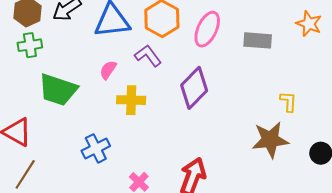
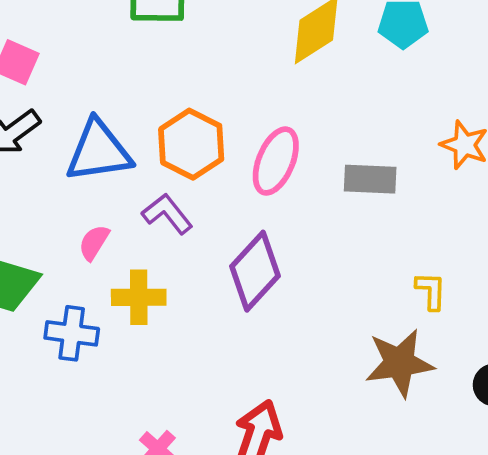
blue cross: (96, 148) -> (72, 333), moved, turned 36

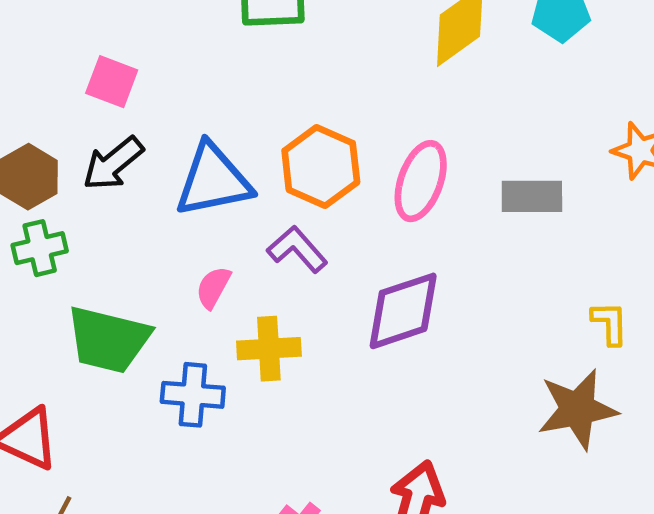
purple diamond: (255, 271) -> (403, 311), turned 32

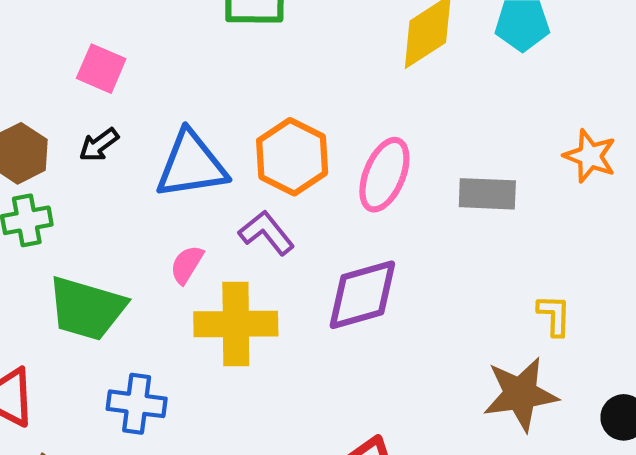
black arrow: (113, 163) -> (99, 145), size x0.7
yellow cross: (269, 349) -> (236, 324), size x1.4
blue cross: (193, 395) -> (137, 404), moved

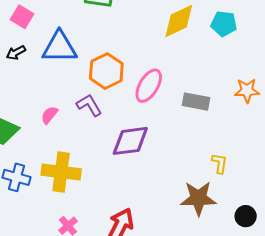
orange star: (590, 156) -> (247, 90), turned -30
blue triangle: (191, 165) -> (59, 47), moved
yellow cross: (236, 324) -> (61, 172), moved

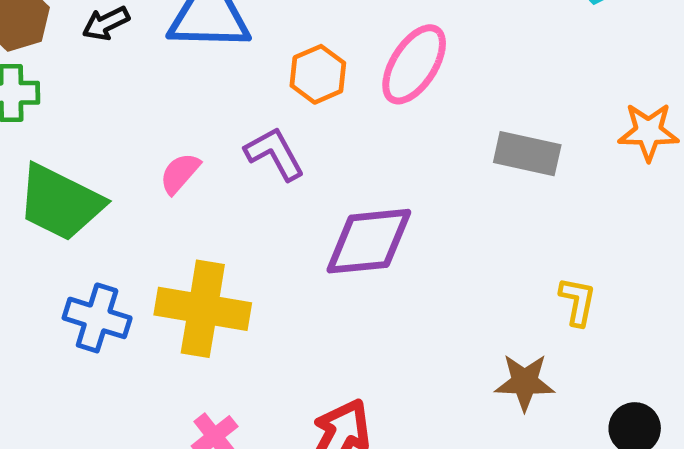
orange hexagon: (106, 71) -> (318, 74), size x0.7
pink ellipse: (149, 86) -> (414, 64), moved
brown star: (198, 198) -> (525, 382), size x0.7

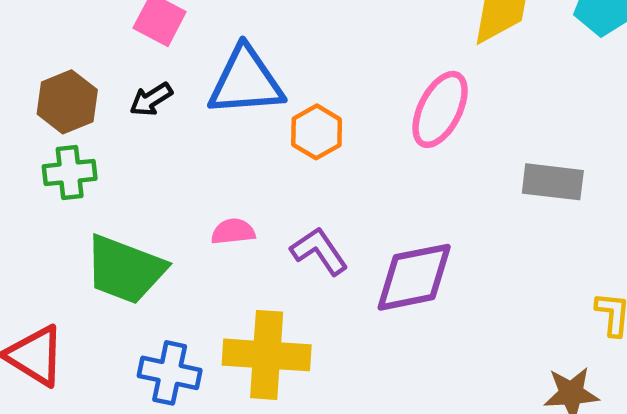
orange hexagon: (318, 74) -> (317, 132), moved
purple L-shape: (275, 154) -> (319, 251), moved
pink semicircle: (180, 173) -> (233, 232), turned 48

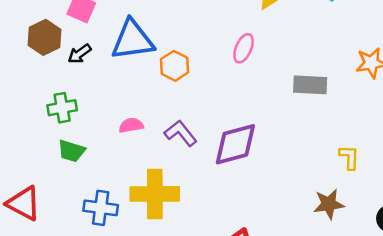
brown hexagon: (67, 102) -> (44, 37), moved
pink ellipse: (440, 109) -> (244, 48), size x0.7
green cross: (70, 173) -> (62, 108), moved
green trapezoid: (125, 269) -> (71, 151), size x0.6

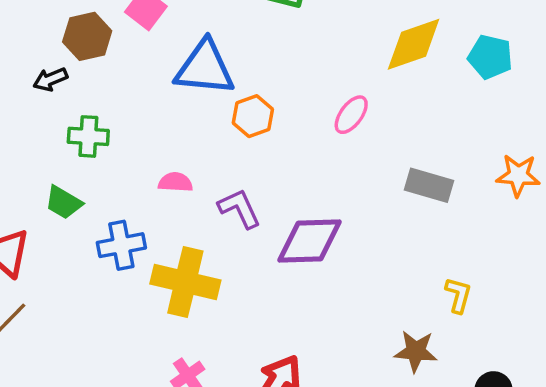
black arrow: (80, 54) -> (50, 79), moved
green trapezoid: (71, 151) -> (63, 202), moved
blue cross: (101, 208) -> (121, 245), moved, turned -32

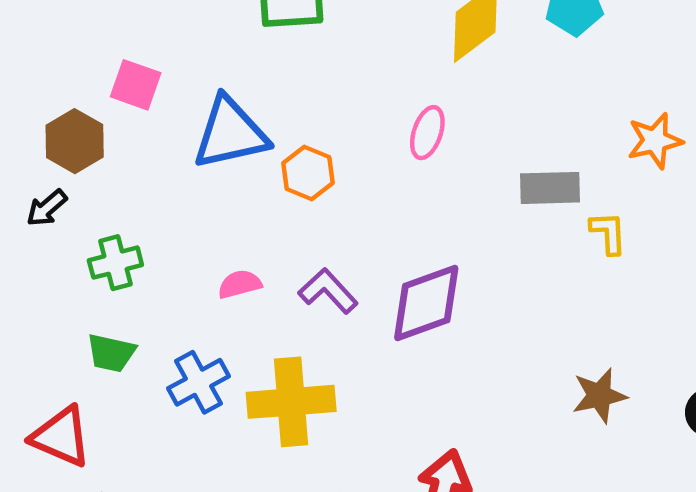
yellow L-shape: (458, 295) -> (608, 233), moved

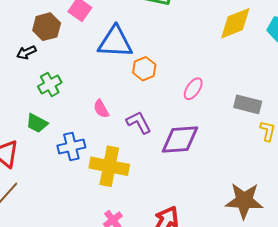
pink ellipse: (427, 133) -> (193, 89), moved
green cross: (115, 263) -> (50, 84), turned -30
pink semicircle: (240, 284) -> (101, 109), turned -120
brown star: (599, 396) -> (244, 201), size x1.5

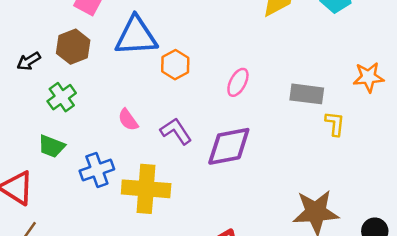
brown hexagon: (47, 27) -> (73, 47), moved

